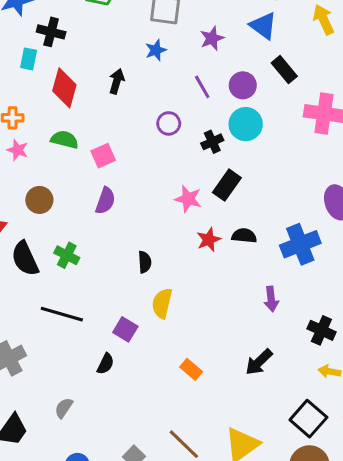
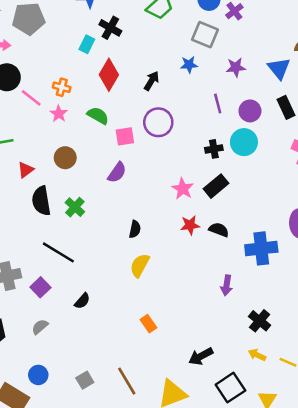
purple circle: (169, 123) -> (158, 122), moved, size x1.5
purple square: (125, 329) -> (40, 287), moved
black arrow: (259, 362) -> (201, 356), moved

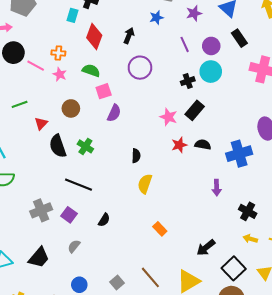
pink square: (125, 136) -> (104, 91), moved

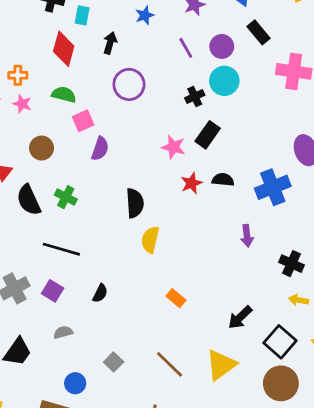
cyan rectangle: (73, 15) -> (82, 15), moved
black semicircle: (136, 156) -> (135, 203), size x1.5
gray semicircle: (74, 246) -> (63, 332), turned 40
gray square: (117, 282) -> (114, 362), moved

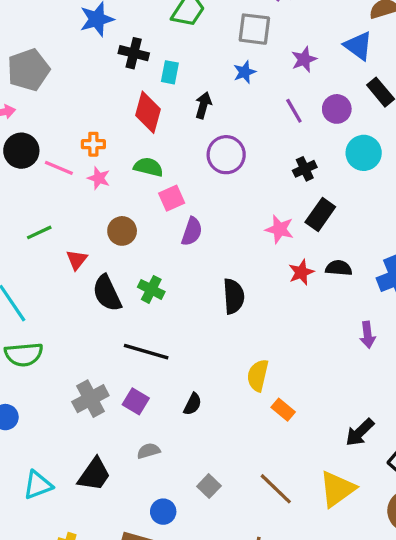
cyan circle: (224, 81) -> (364, 153), moved
yellow semicircle: (150, 240) -> (258, 375), moved

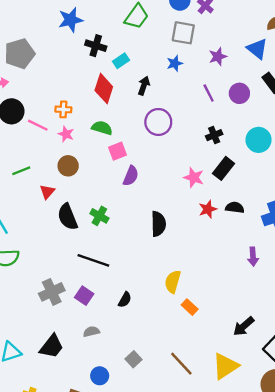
cyan rectangle: (170, 72) -> (121, 61), turned 42
cyan circle: (364, 153) -> (259, 140), moved
brown circle: (122, 231) -> (68, 166), moved

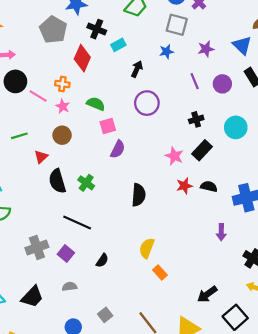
gray pentagon: (20, 54) -> (53, 30), moved, turned -30
red diamond: (104, 89) -> (82, 58), moved

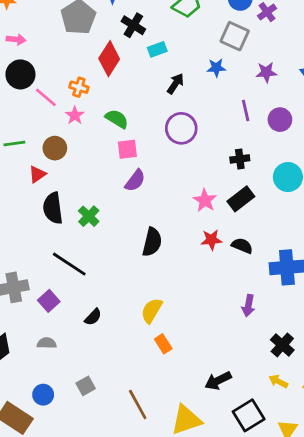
brown circle: (62, 135) -> (55, 148), moved

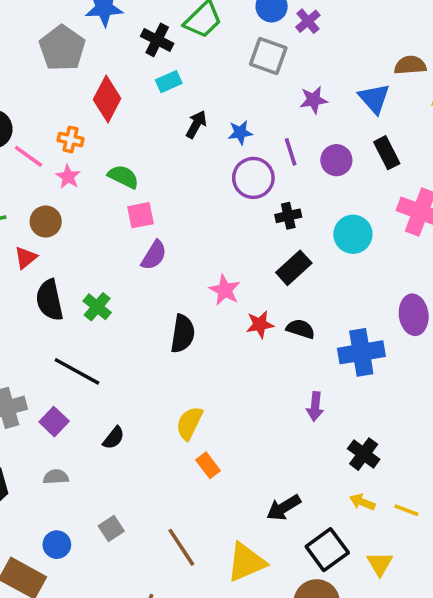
black cross: (133, 25) -> (157, 40), moved
blue star: (216, 68) -> (240, 133), moved
purple circle: (181, 128) -> (253, 178), moved
pink star: (205, 200) -> (225, 290), moved

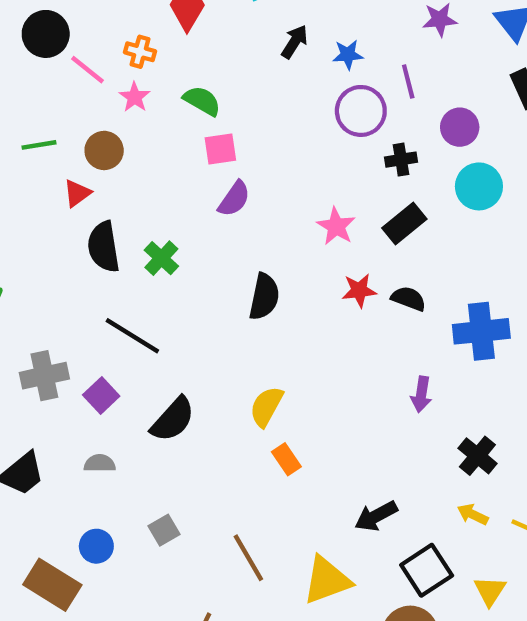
purple circle: (336, 160) -> (460, 127), moved
pink star: (225, 290) -> (336, 226), moved
black semicircle: (114, 438) -> (173, 419), size x1.6

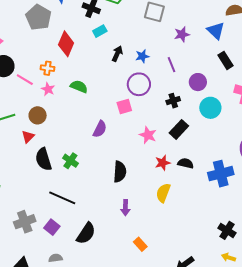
purple circle: (361, 111) -> (139, 84), moved
pink square: (220, 149) -> (124, 107), moved
purple arrow: (421, 394) -> (125, 208), moved
yellow semicircle: (266, 406) -> (163, 193), moved

